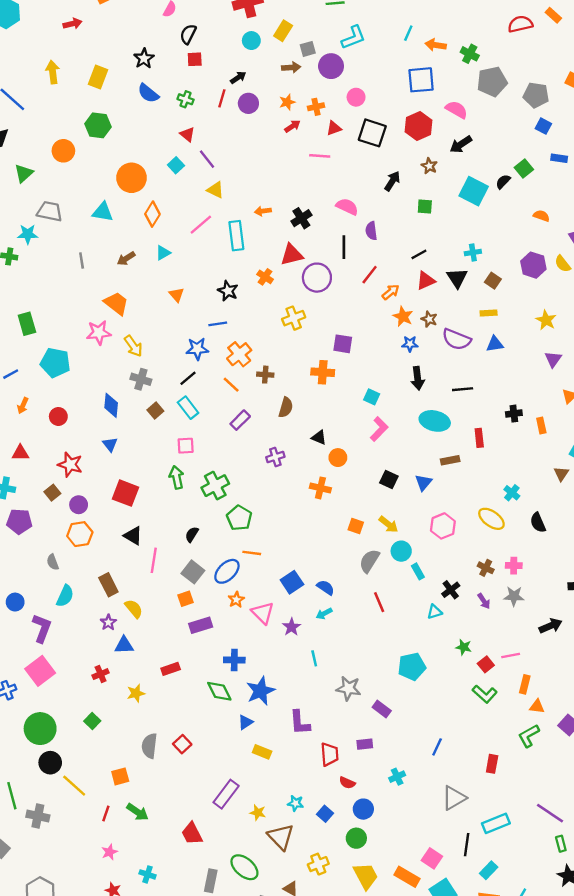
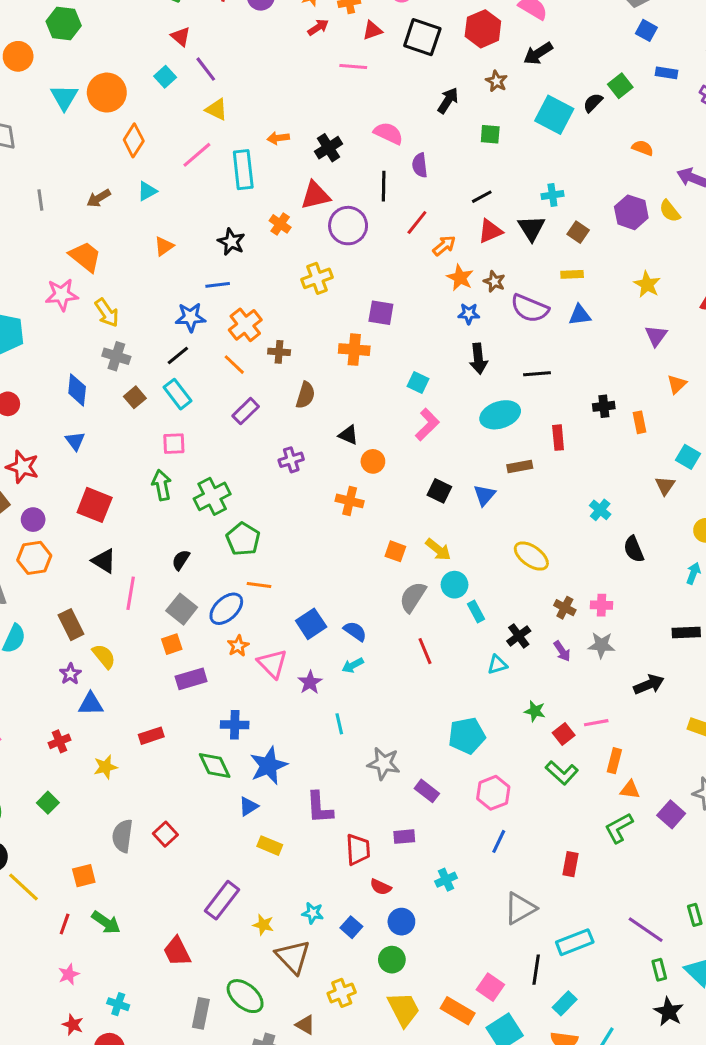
cyan triangle: (103, 212) -> (64, 97), moved, turned 50
orange triangle: (177, 295) -> (164, 246), turned 35
cyan ellipse: (435, 421) -> (500, 415), turned -32
yellow ellipse: (491, 519) -> (531, 556), moved
pink hexagon: (443, 526) -> (493, 793), moved

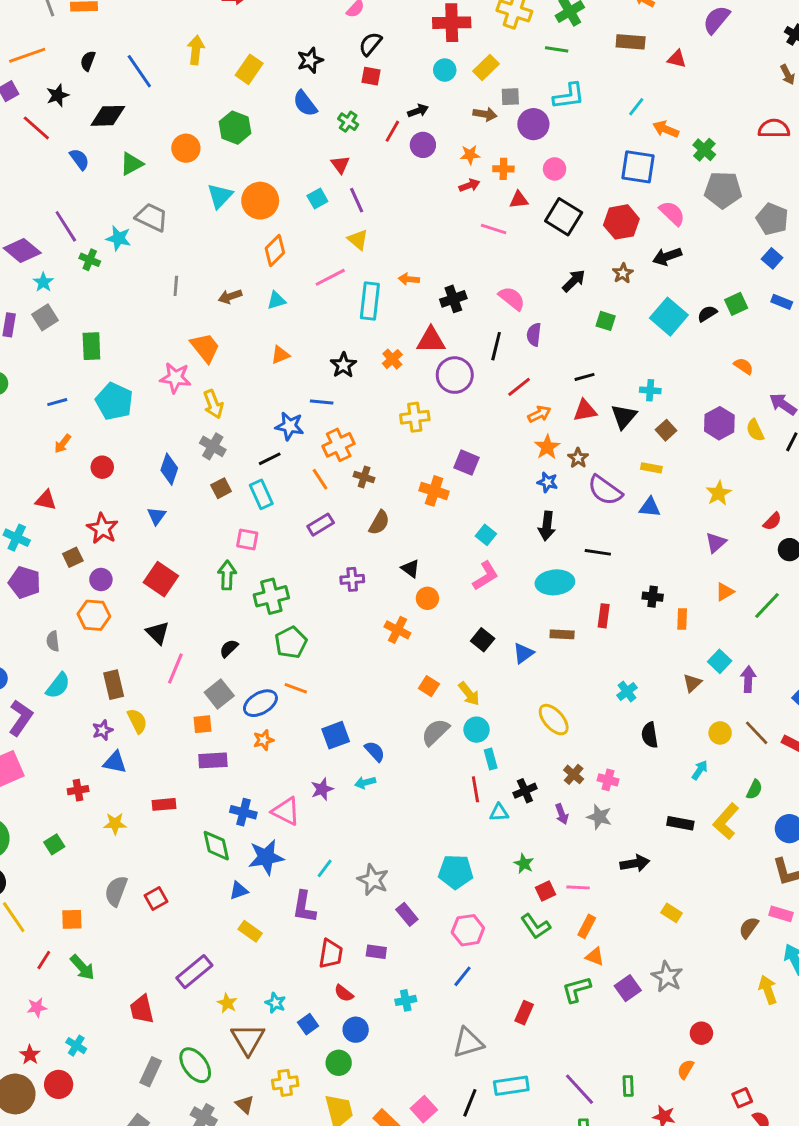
red line: (425, 651) -> (475, 789), moved
pink triangle: (272, 664) -> (286, 811), moved, turned -32
cyan line: (339, 724) -> (325, 868), moved, turned 36

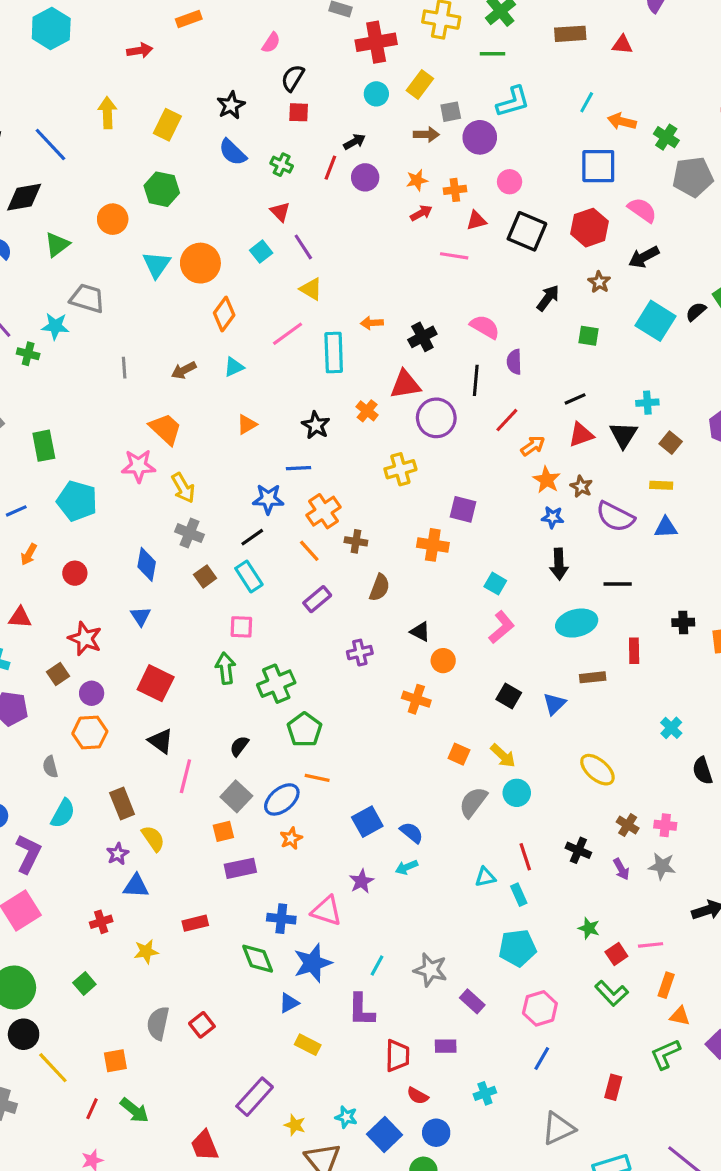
cyan rectangle: (491, 759) -> (519, 895), moved
black cross: (525, 791) -> (578, 850), turned -35
cyan triangle: (499, 813) -> (485, 877), moved
blue square: (308, 1024) -> (384, 1134), size x1.5

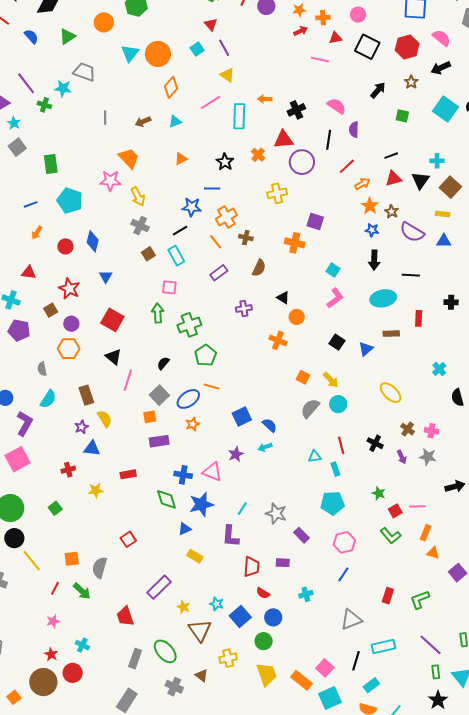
brown square: (671, 443) -> (450, 187), size x1.5
blue diamond: (147, 564) -> (93, 241), moved
gray semicircle: (158, 1023) -> (100, 568), moved
green L-shape: (665, 1054) -> (420, 600), moved

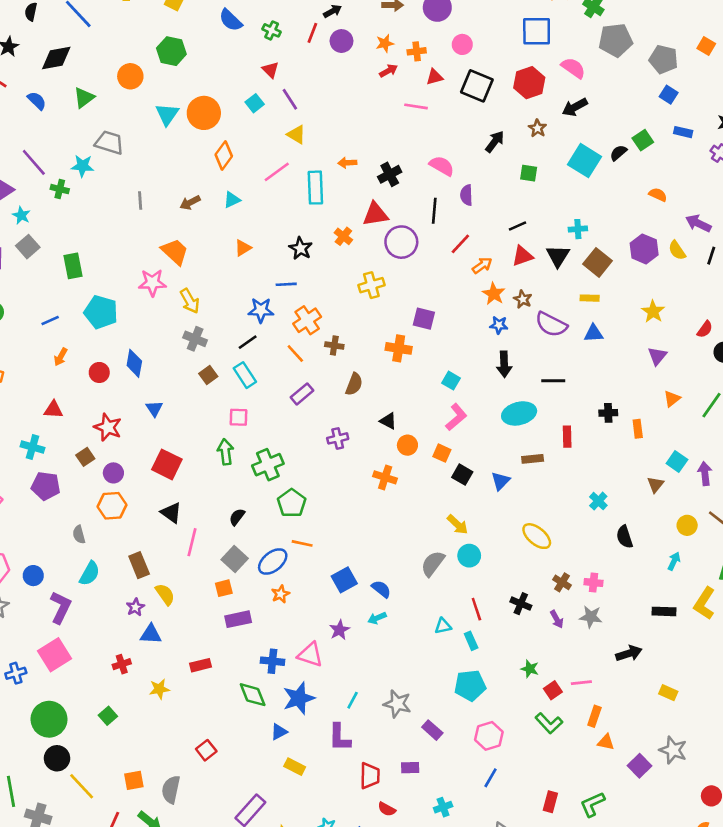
orange square: (303, 377) -> (442, 453), moved

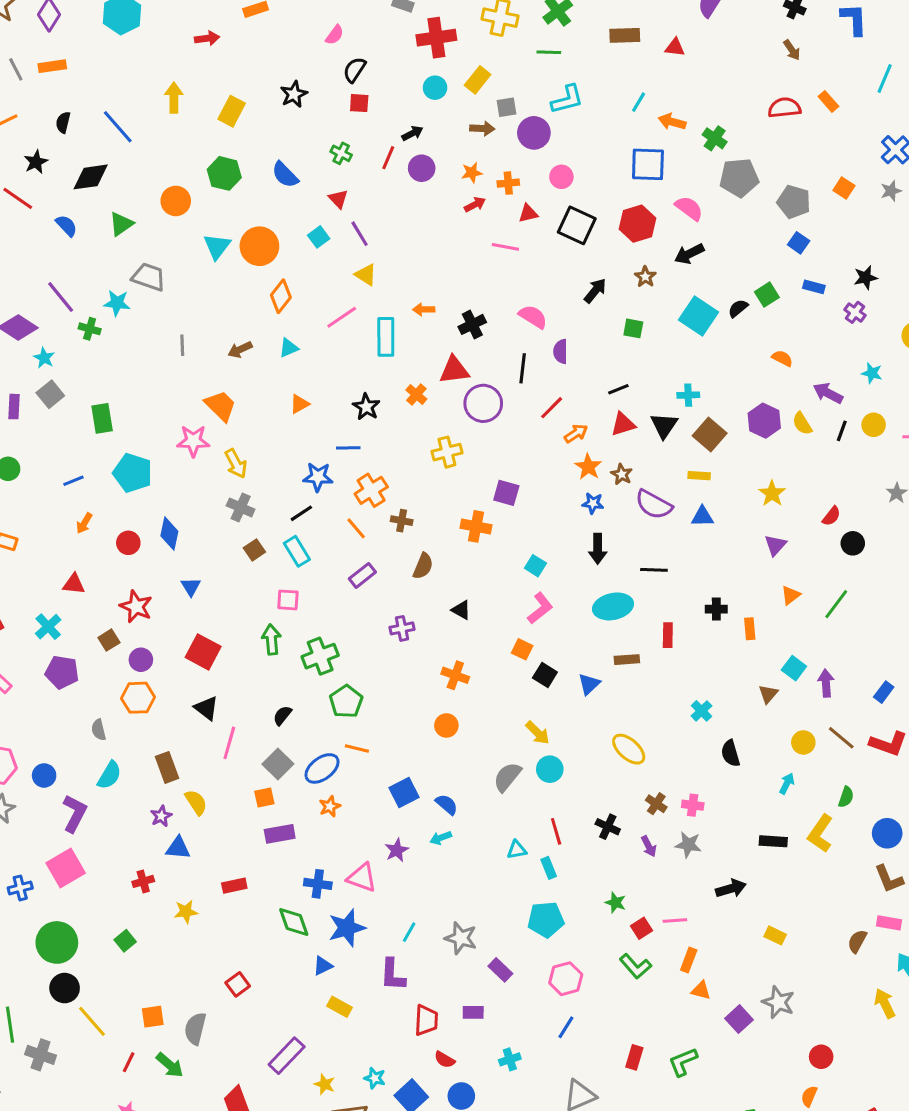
blue semicircle: (231, 20) -> (285, 175), moved
orange circle: (407, 445) -> (446, 725), moved
cyan cross: (32, 447) -> (48, 627), turned 30

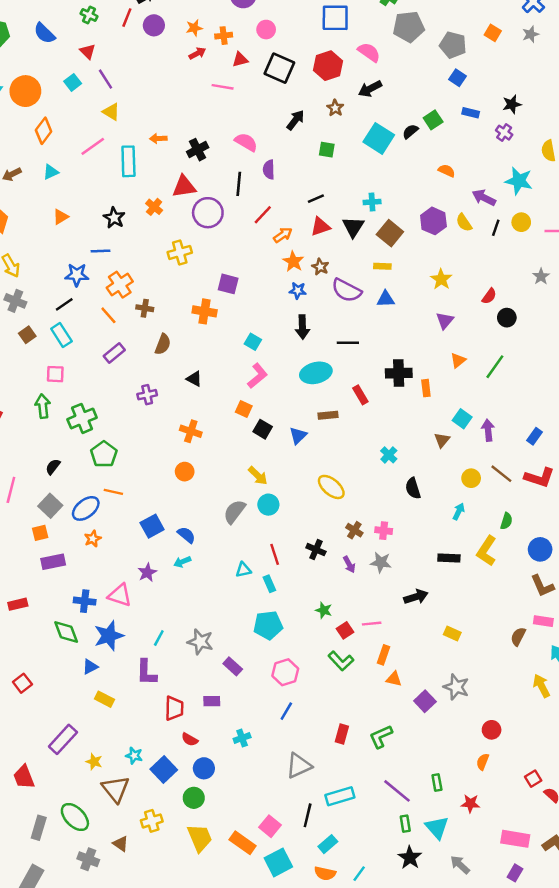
cyan star: (872, 373) -> (519, 181), size x1.6
black cross: (716, 609) -> (399, 373), size x1.5
red rectangle: (668, 635) -> (360, 395), turned -30

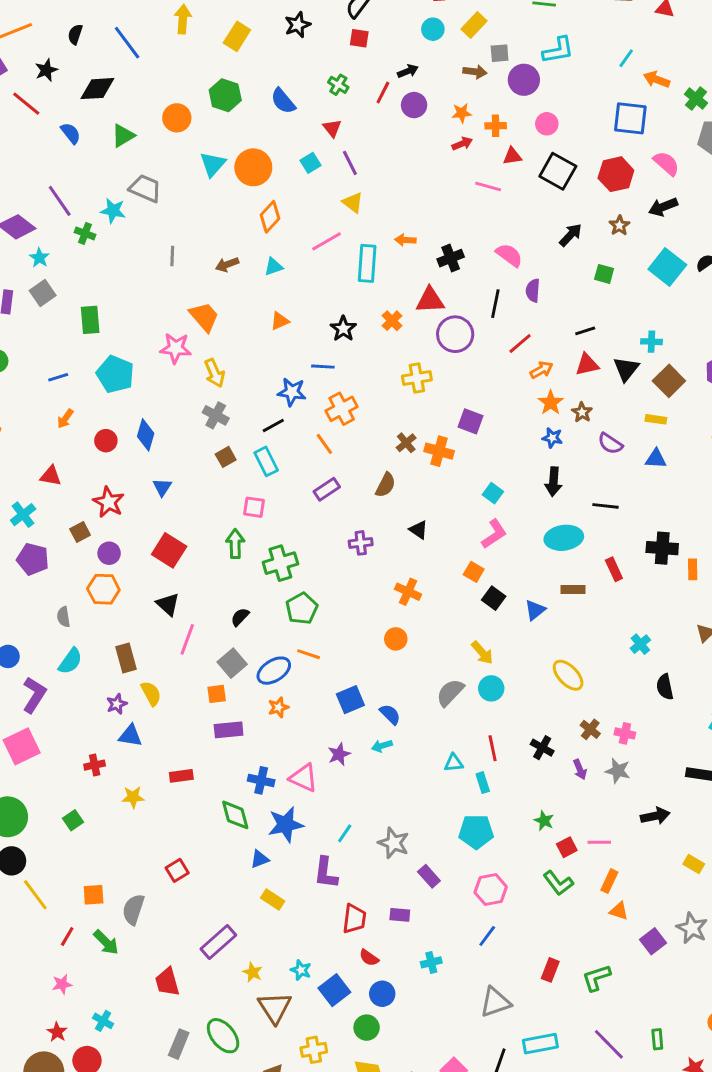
purple semicircle: (346, 290) -> (610, 444), size x0.7
brown cross: (145, 308) -> (406, 443), moved, turned 35

